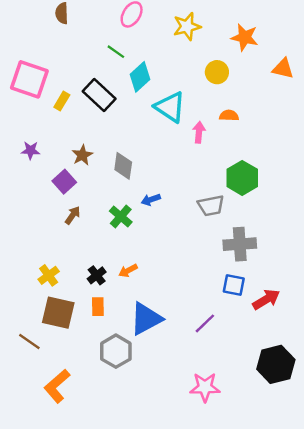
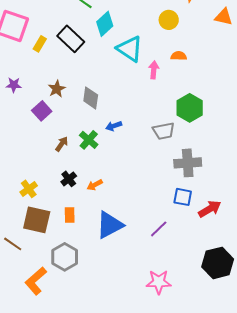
brown arrow: (73, 215) -> (62, 144), moved
black cross: (97, 275) -> (69, 179), moved
gray hexagon: (116, 351) -> (65, 257), moved

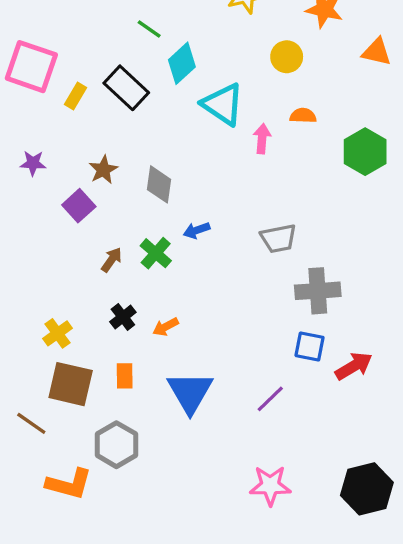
green hexagon: (190, 108) -> (365, 152), moved
blue triangle: (110, 225) -> (190, 392), turned -32
black hexagon: (218, 263) -> (367, 489), moved
orange L-shape: (36, 281) -> (69, 484), turned -124

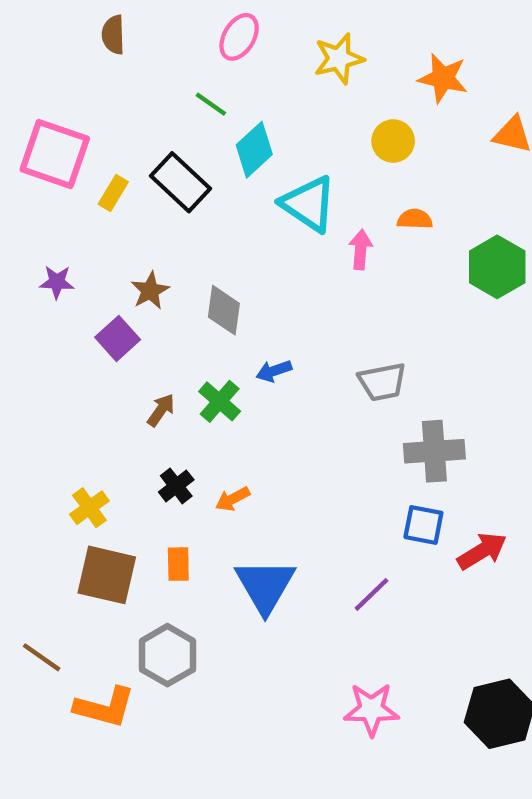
brown line: (31, 423) -> (42, 657), moved

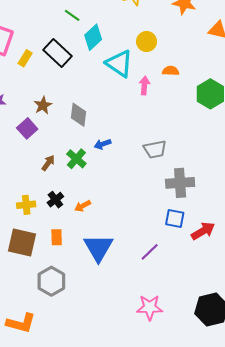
yellow circle: (393, 141) -> (147, 42), moved
yellow cross: (89, 508) -> (26, 205), moved, turned 30
orange L-shape: (105, 707) -> (21, 323), moved

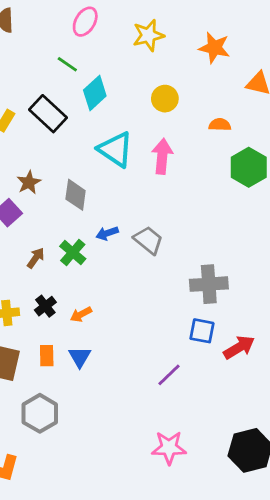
cyan triangle: (119, 64) -> (115, 149), moved
orange semicircle: (171, 71) -> (220, 125), moved
pink arrow: (144, 85) -> (162, 156), size x1.4
gray trapezoid: (155, 149) -> (148, 240), moved, turned -130
blue triangle: (98, 248) -> (80, 357), moved, size x0.6

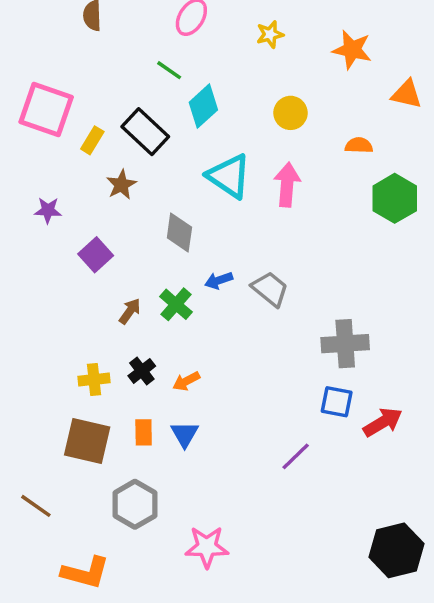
yellow star: (148, 35) -> (270, 34), size x0.7
brown star: (29, 182) -> (121, 185), moved
pink star: (169, 448) -> (207, 547), moved

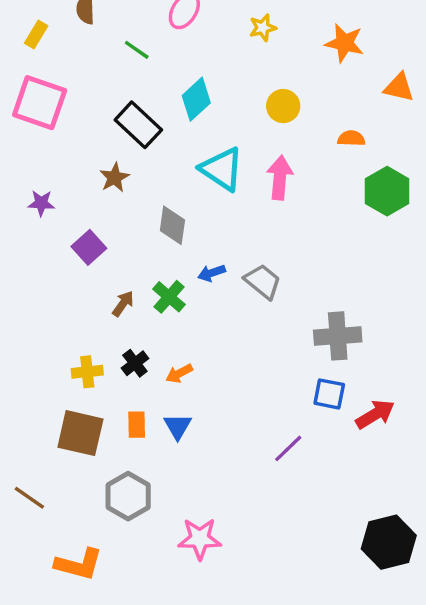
green line: (169, 70) -> (137, 50), moved
yellow rectangle: (92, 140) -> (36, 34), moved

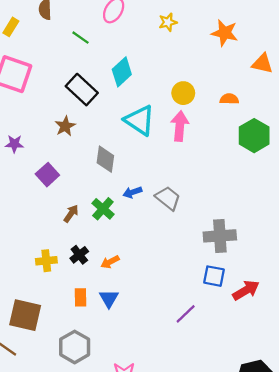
yellow circle: (283, 106) -> (183, 93), moved
brown square: (80, 433) -> (25, 315), moved

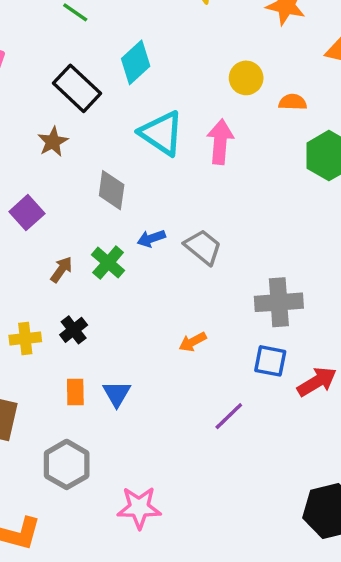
yellow circle: (183, 93) -> (246, 78), moved
orange arrow: (110, 262) -> (193, 342), moved

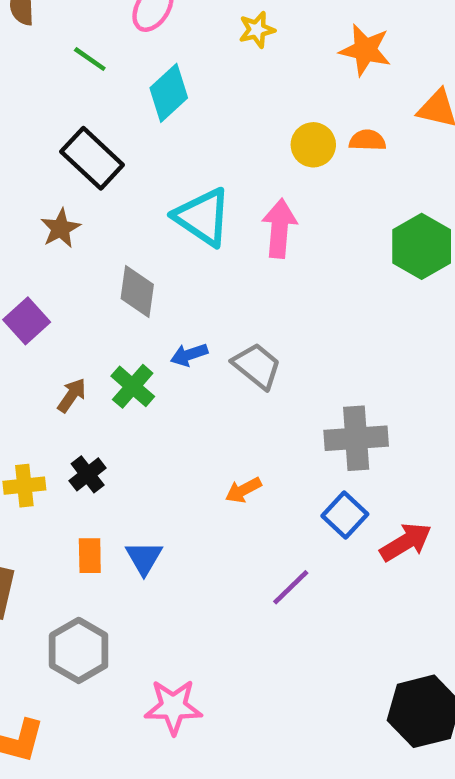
cyan diamond: (136, 62) -> (169, 93), moved
orange semicircle: (293, 102) -> (367, 140), moved
blue square: (270, 361) -> (345, 515), turned 32

